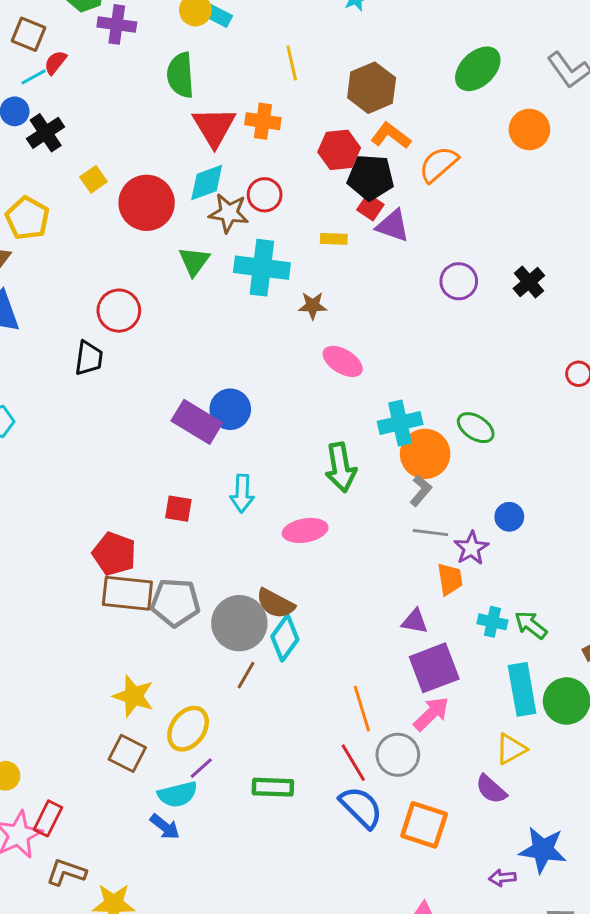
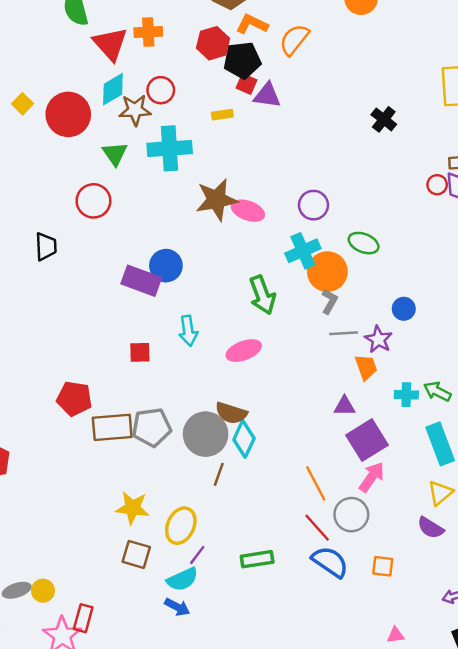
purple circle: (459, 281) -> (313, 205), moved
brown star: (313, 306) -> (217, 200), moved, size x1.8
red circle: (119, 311) -> (94, 201), moved
red pentagon: (114, 554) -> (74, 399), moved
orange square: (424, 825) -> (383, 566), size x0.6

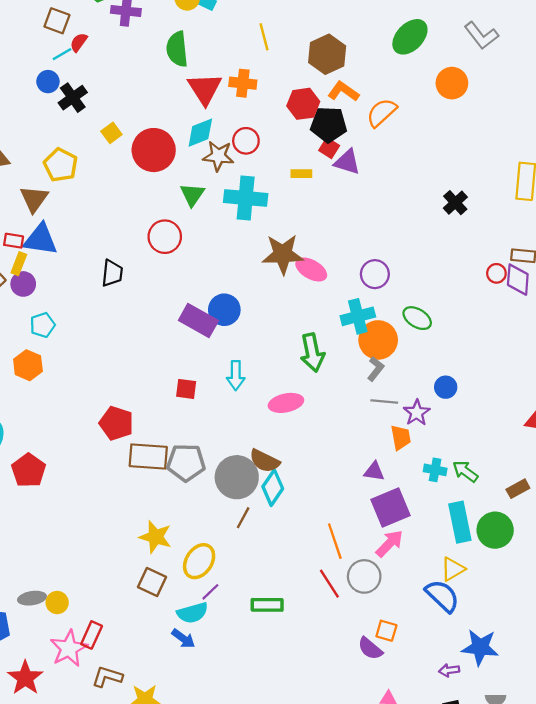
purple semicircle: (431, 528) -> (370, 648), moved
blue semicircle: (330, 562) -> (442, 596), moved

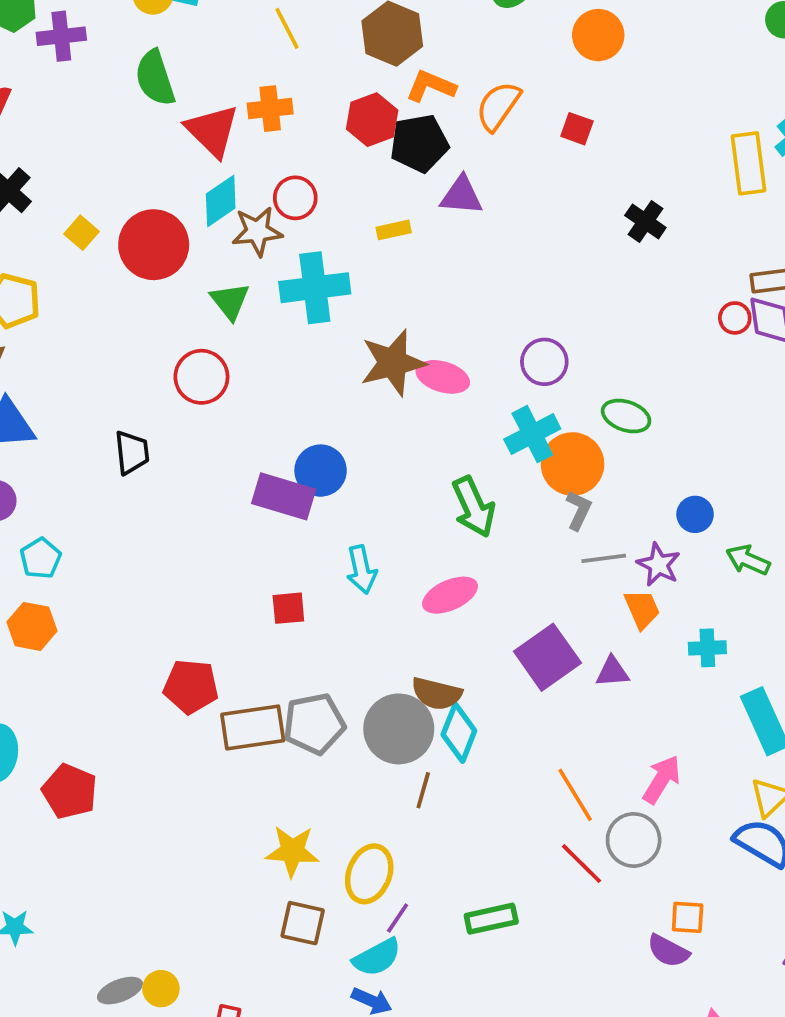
red square: (329, 148) -> (577, 129), moved
green arrow: (465, 471) -> (748, 560), moved
purple square: (391, 507) -> (547, 657), moved

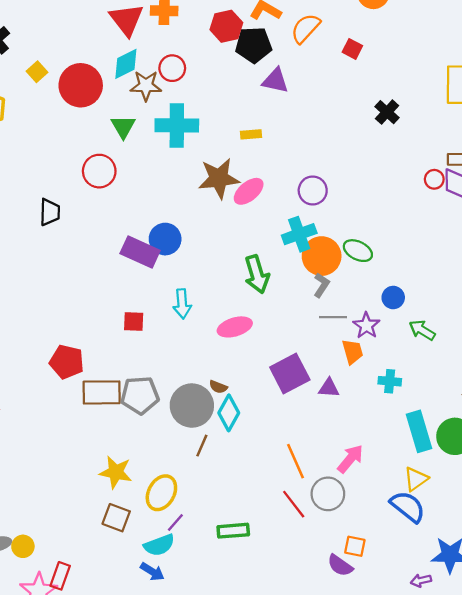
yellow rectangle: (394, 230) -> (251, 134), moved
pink ellipse: (443, 377) -> (249, 191), turned -64
green ellipse: (626, 416) -> (358, 251), moved
brown semicircle: (437, 694) -> (218, 387), size x0.6

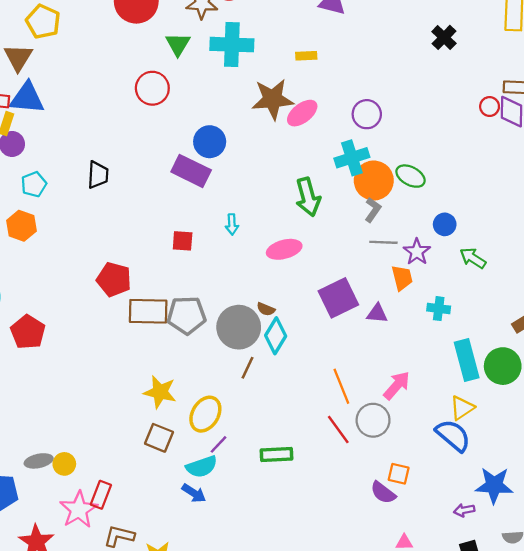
black trapezoid: (50, 212) -> (98, 175), moved
blue circle: (165, 239) -> (210, 142), moved
cyan arrow: (182, 304) -> (232, 224), size x0.7

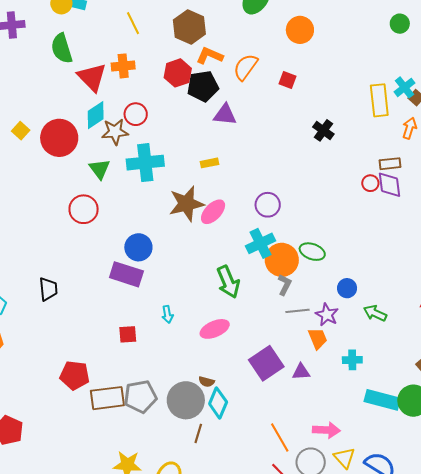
cyan rectangle: (467, 360) -> (382, 400), turned -52
pink arrow: (397, 385) -> (326, 430), turned 60
yellow triangle: (462, 408) -> (344, 458), moved, turned -30

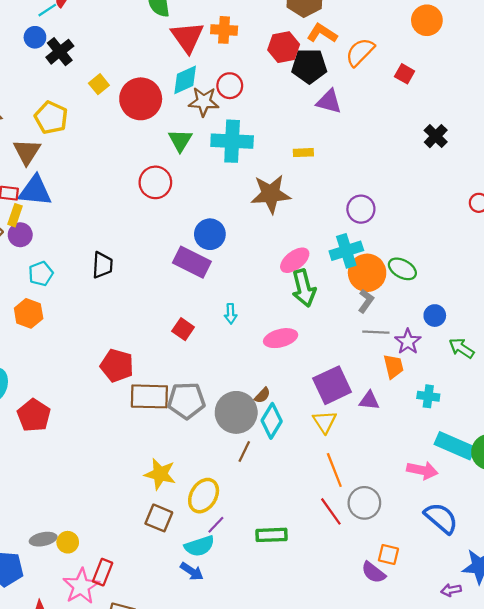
pink ellipse: (213, 212) -> (295, 260), moved
red square: (128, 334) -> (183, 329), turned 30
brown semicircle: (206, 382) -> (262, 395), turned -70
pink arrow: (326, 430) -> (422, 470), moved
yellow triangle: (344, 458) -> (325, 422), moved

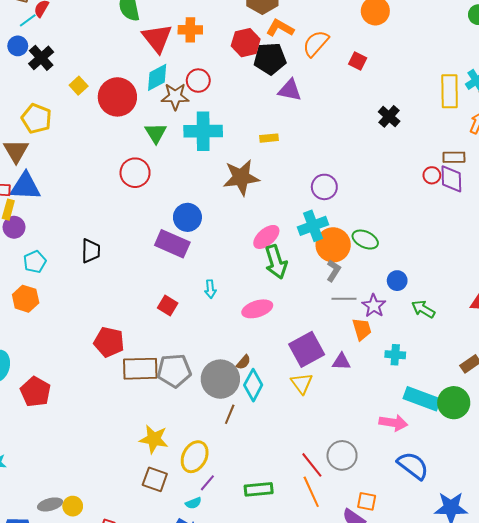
orange line: (334, 470) -> (311, 492), moved
cyan semicircle: (199, 546) -> (193, 503), size x0.6

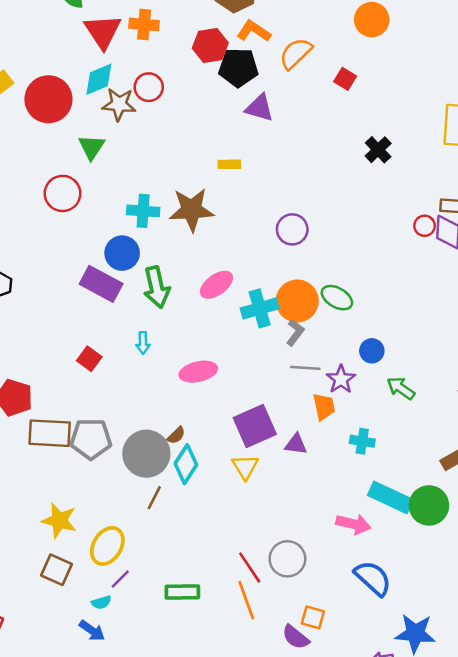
cyan cross: (203, 131) -> (143, 211), moved, size x0.7
cyan cross: (313, 226) -> (260, 308), moved
green arrow: (276, 262) -> (157, 287), moved

